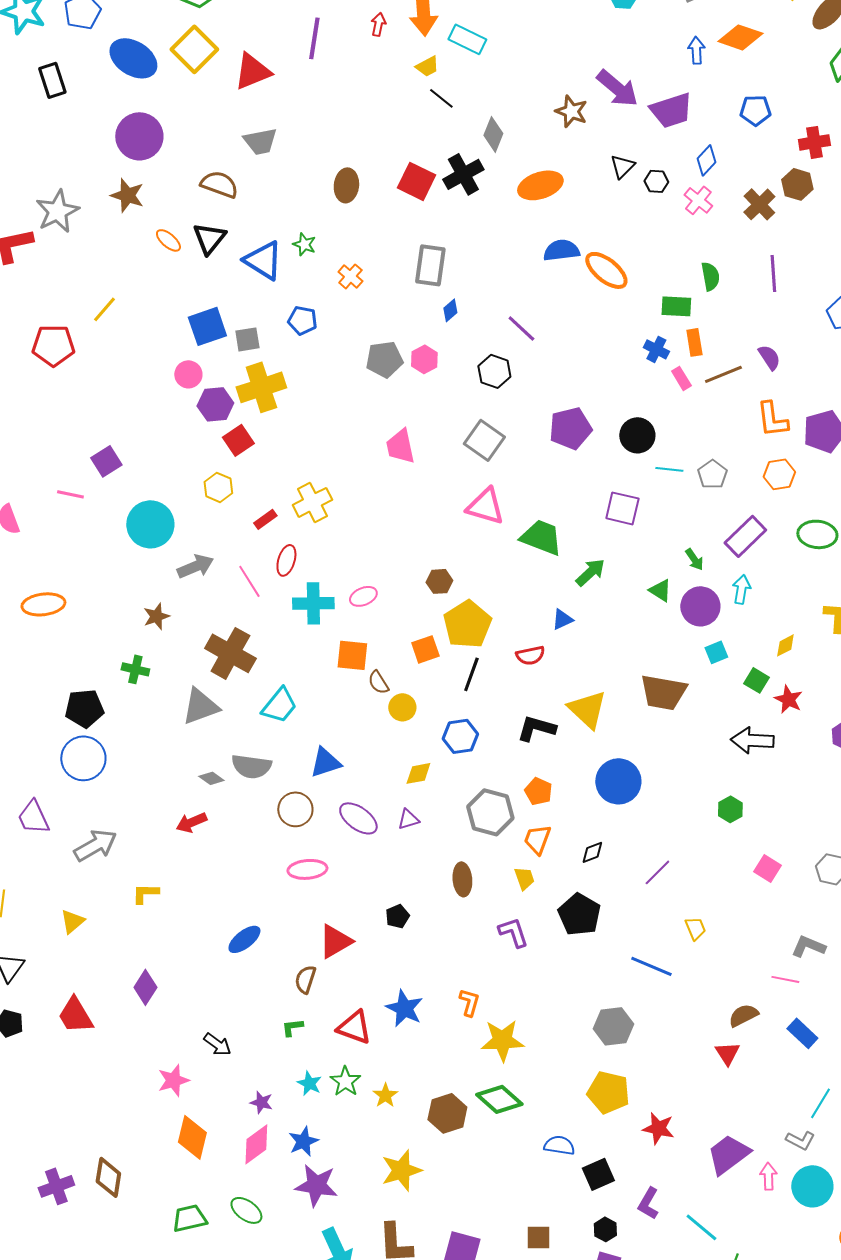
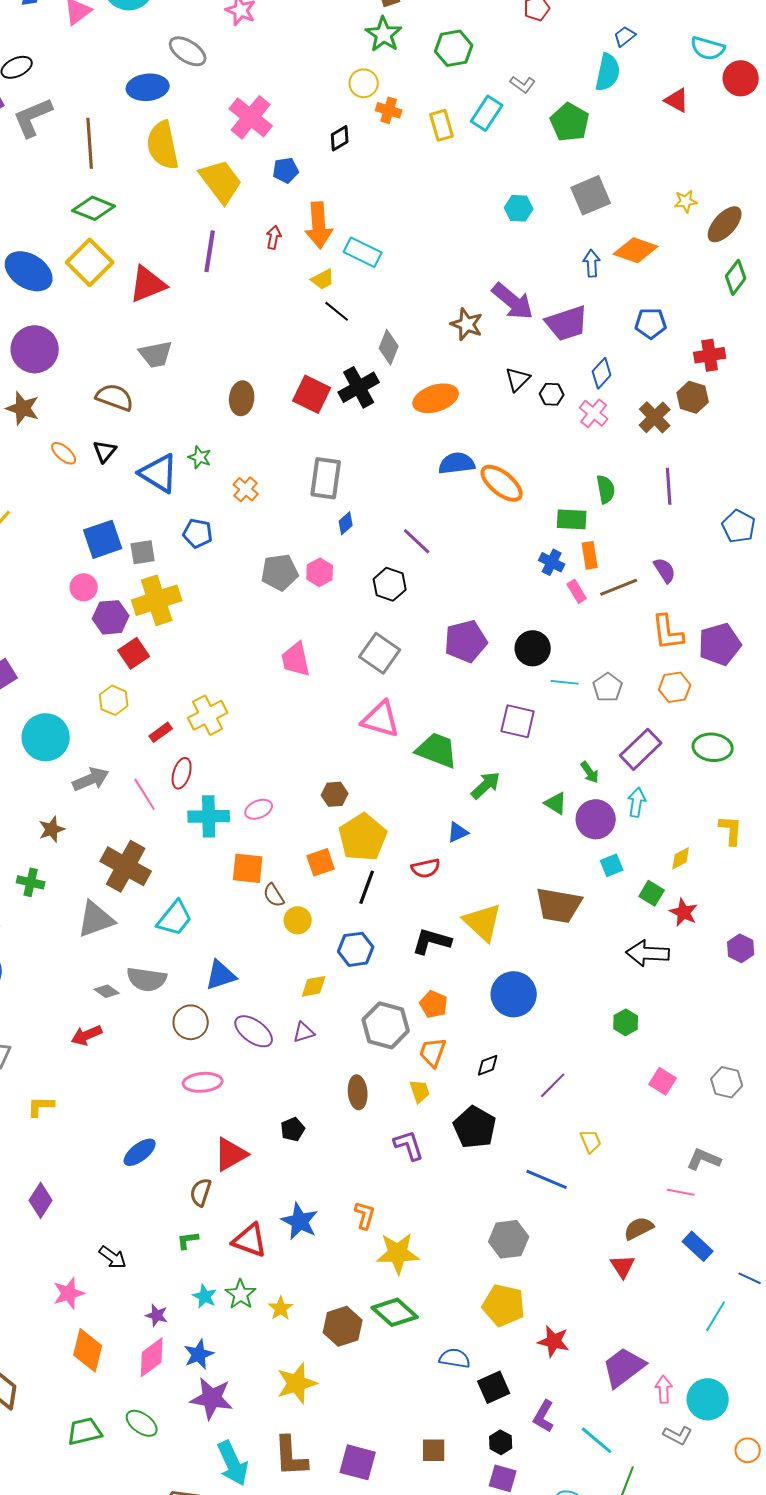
black triangle: (209, 238) -> (105, 451), size x0.7
gray L-shape: (800, 1140) -> (678, 1435), moved

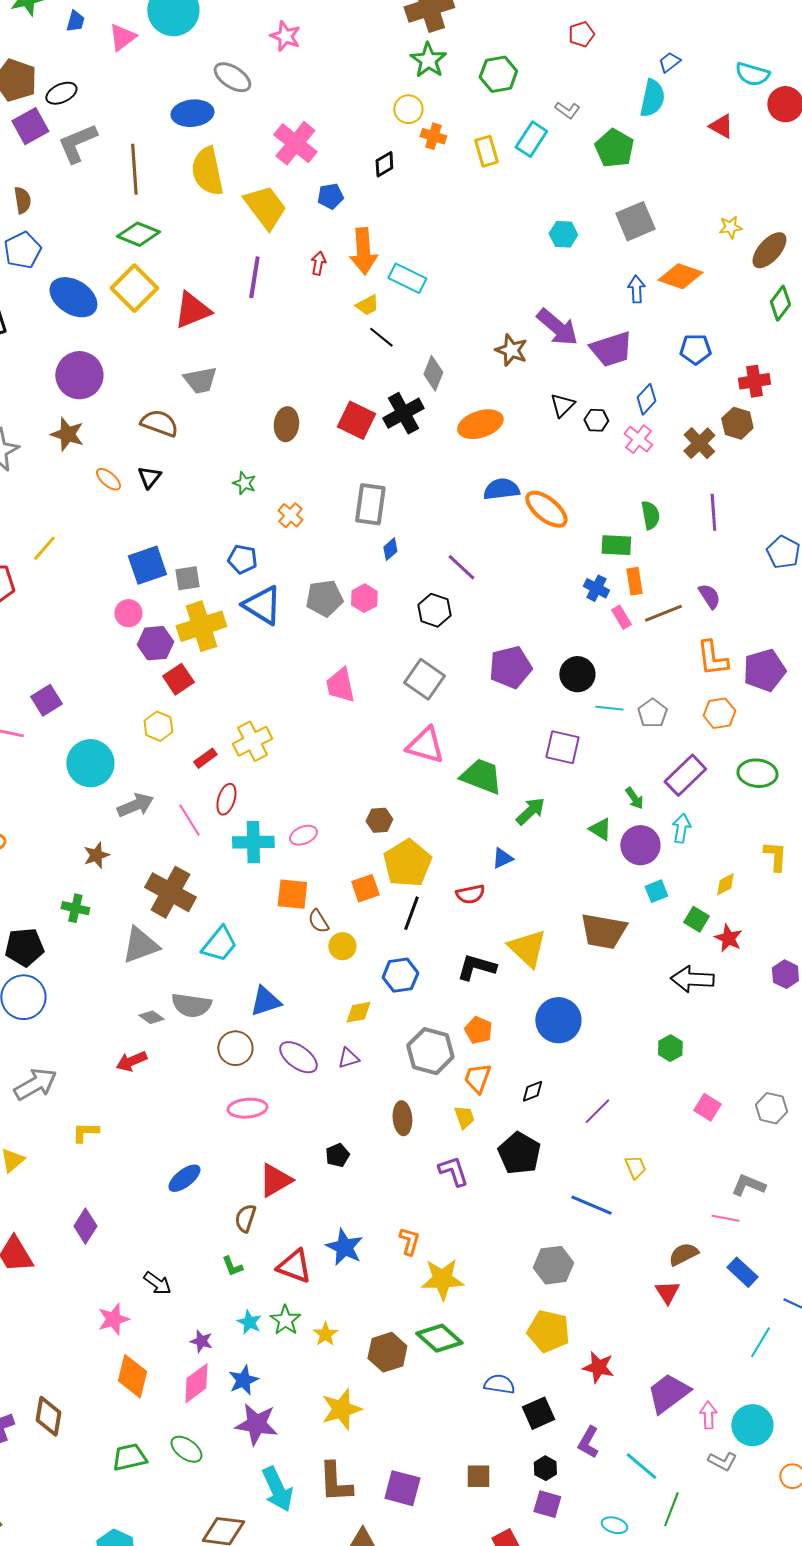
blue triangle: (159, 473) -> (262, 605), moved
green L-shape: (188, 1240) -> (232, 1266), turned -105

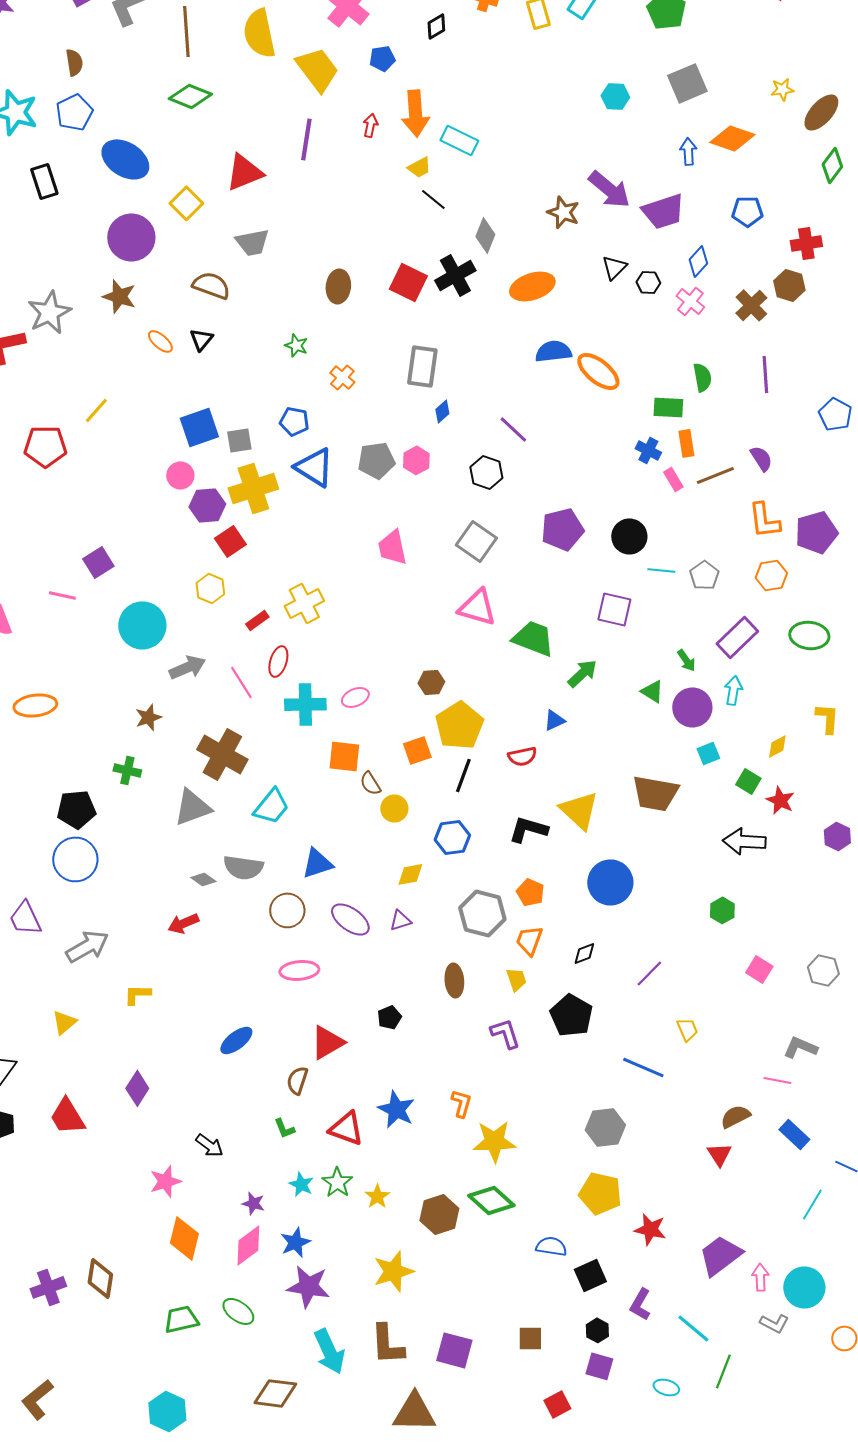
yellow square: (134, 288) -> (186, 203), moved, size x0.7

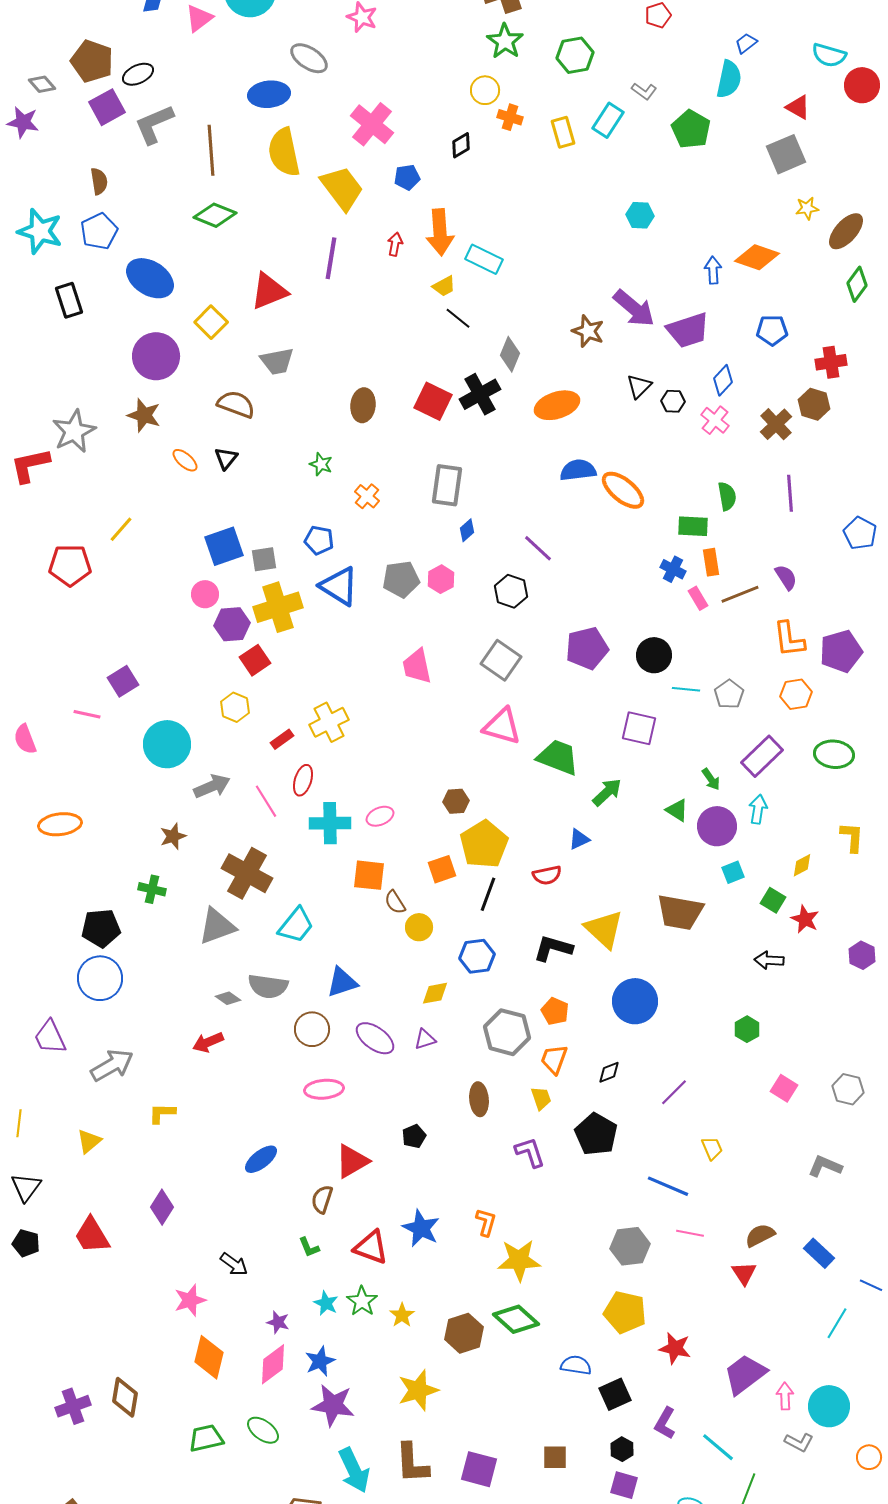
gray square: (687, 83) -> (786, 154), moved
black arrow: (744, 841) -> (769, 960), size x0.7
pink line: (777, 1080) -> (690, 1233), moved

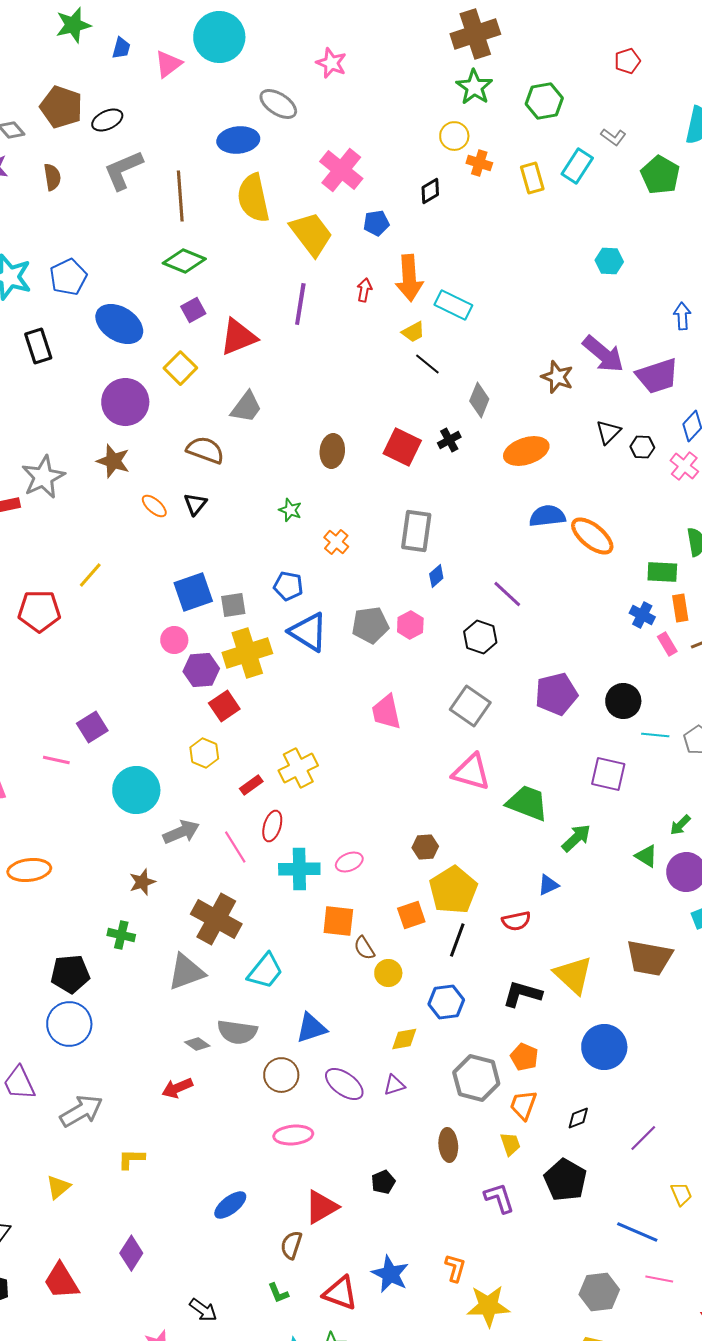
purple square: (107, 107) -> (193, 310), moved, size x0.7
brown semicircle: (99, 181) -> (52, 177), moved
gray trapezoid: (277, 361) -> (246, 407), turned -42
black cross: (480, 394) -> (449, 440), size x0.6
green arrow: (711, 779) -> (680, 825), turned 80

